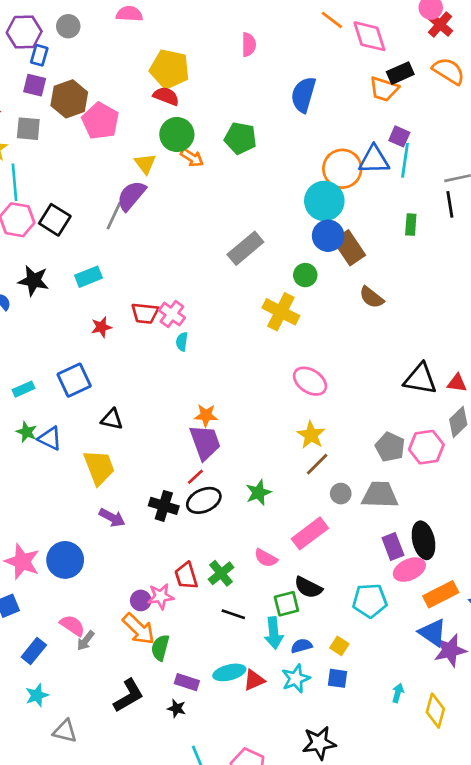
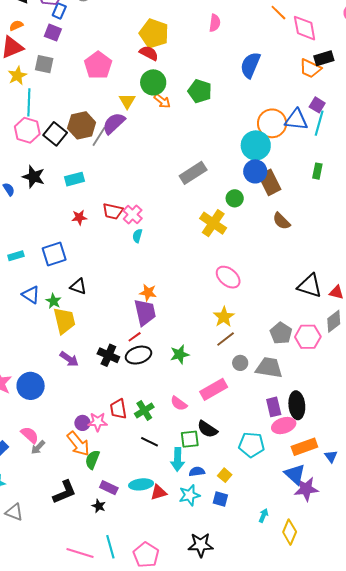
brown hexagon: (69, 99) -> (82, 125), moved
green star: (27, 432) -> (53, 301), moved

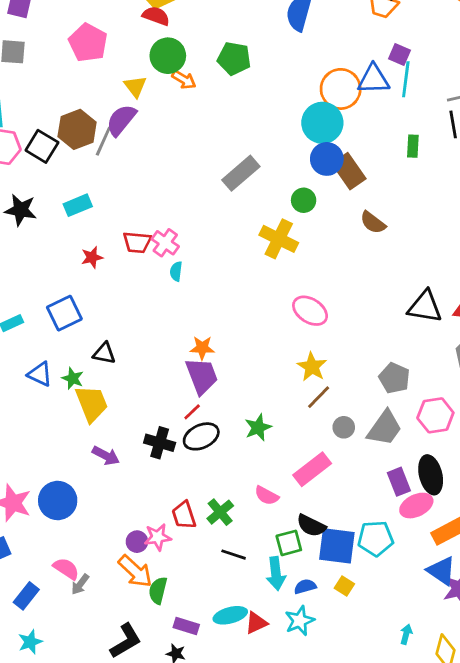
pink hexagon: (308, 337) -> (435, 415), moved
gray trapezoid: (269, 368) -> (385, 428), turned 124
blue square: (220, 499) -> (337, 546), moved, size x1.8

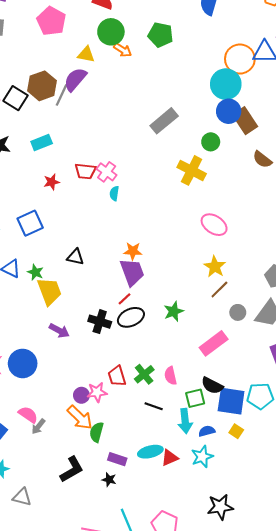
yellow triangle: (135, 87) -> (86, 55), turned -42
black triangle: (104, 353) -> (75, 257), moved
pink semicircle: (267, 496) -> (171, 376), moved, turned 48

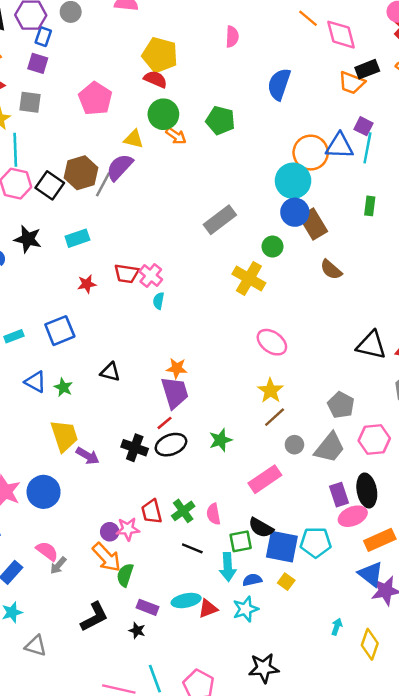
yellow trapezoid: (49, 291) -> (64, 436), moved

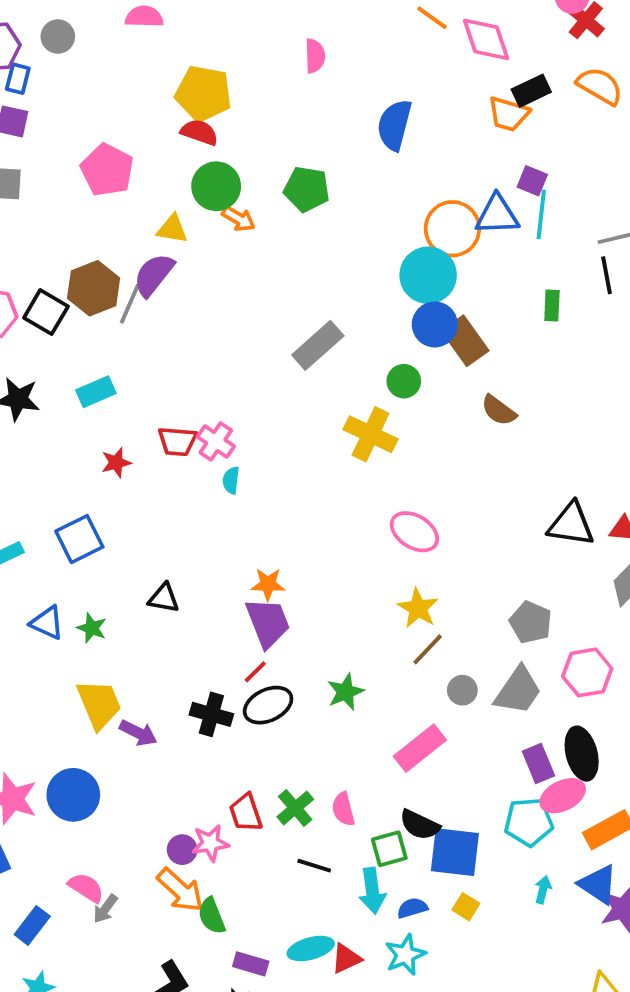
cyan pentagon: (316, 542) -> (529, 822), moved
green semicircle: (125, 575) -> (212, 916), turned -35
cyan arrow: (337, 627) -> (543, 890), moved

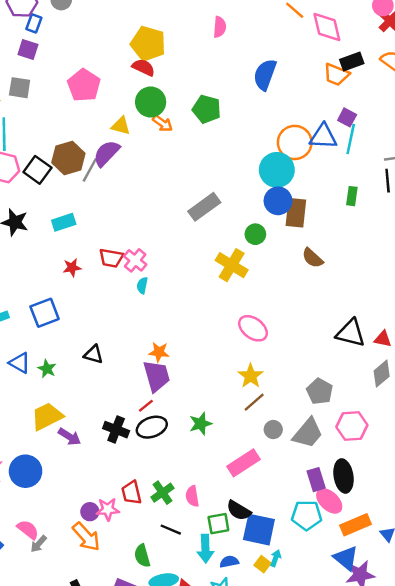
brown rectangle: (465, 341) -> (296, 213), turned 36
yellow trapezoid: (99, 704) -> (47, 416), turned -100
pink ellipse: (563, 796) -> (329, 501), turned 64
cyan arrow: (543, 890) -> (276, 558), moved
green semicircle: (212, 916) -> (142, 556), moved

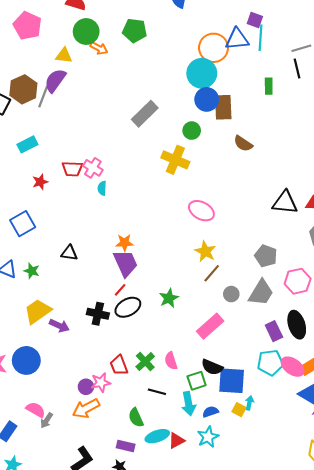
pink ellipse: (329, 501) -> (293, 367), moved
orange arrow: (86, 537) -> (86, 408), turned 112

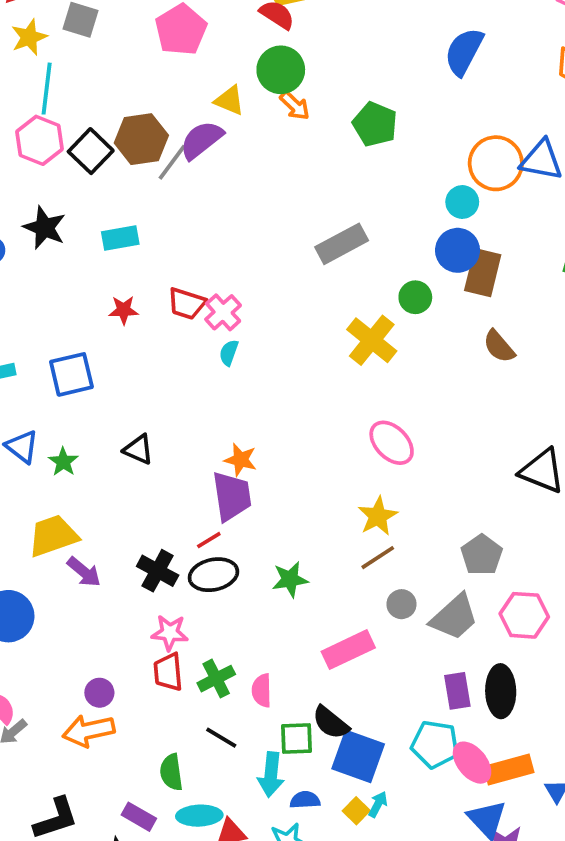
green pentagon: (135, 31) -> (375, 124), moved
cyan circle: (202, 73) -> (462, 202), size x0.6
pink star: (101, 383) -> (170, 633), moved

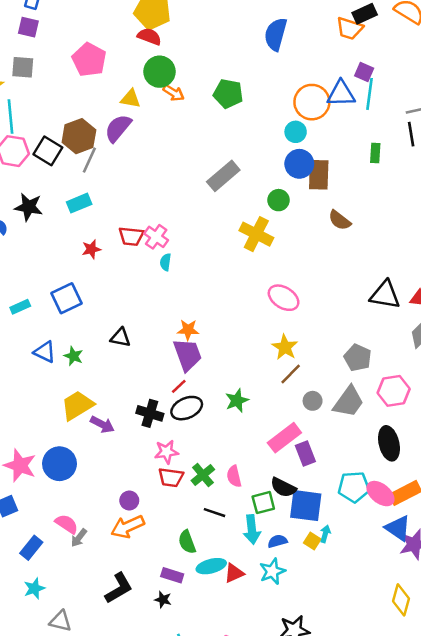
gray line: (172, 162) -> (89, 160), moved
red trapezoid: (168, 672) -> (171, 477), turned -65
purple rectangle: (457, 691) -> (305, 453), moved

